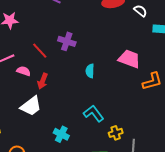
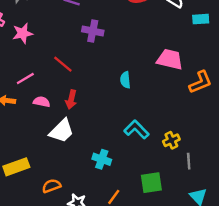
purple cross: (67, 41) -> (93, 31), moved
pink semicircle: (24, 71) -> (42, 102), moved
yellow cross: (116, 133) -> (171, 140), moved

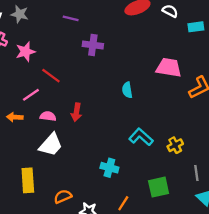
red line: (63, 64) -> (51, 76), moved
white trapezoid: (62, 131) -> (51, 145), moved
gray line: (189, 161) -> (196, 173), moved
yellow rectangle: (16, 167) -> (28, 180), turned -70

